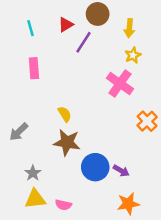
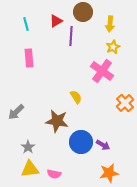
purple line: (83, 42) -> (71, 36), turned -30
yellow semicircle: (65, 114) -> (76, 97), moved

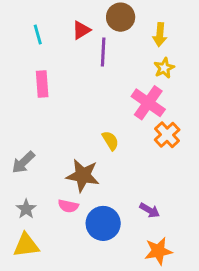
orange cross: (125, 103) -> (167, 135), moved
blue circle: (81, 142) -> (103, 223), moved
gray star: (28, 147) -> (26, 209), moved
yellow triangle: (30, 169) -> (26, 245), moved
pink semicircle: (54, 174) -> (68, 206), moved

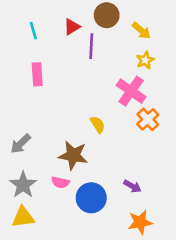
yellow arrow: (160, 35) -> (141, 31), turned -54
gray star: (26, 209) -> (23, 185), size x1.5

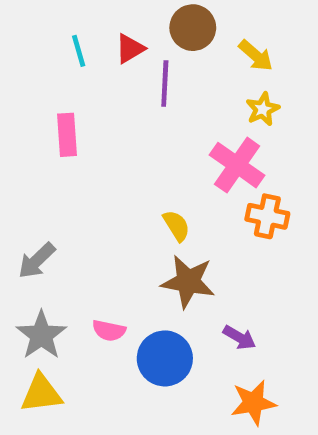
cyan line: (33, 31) -> (79, 51), moved
orange cross: (148, 119) -> (267, 216), turned -35
brown star: (73, 155) -> (188, 282), moved

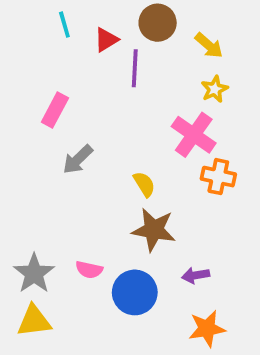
cyan line: (79, 51) -> (64, 25), moved
pink rectangle: (67, 135) -> (55, 110), turned 32
gray arrow: (37, 261) -> (78, 159), moved
purple arrow: (239, 337) -> (196, 275), turned 140

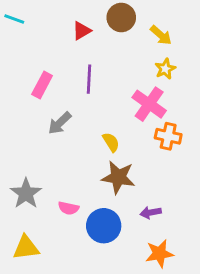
cyan line: (64, 25) -> (14, 19), moved, turned -54
purple line: (135, 68) -> (89, 79), moved
gray star: (34, 273) -> (26, 193), moved

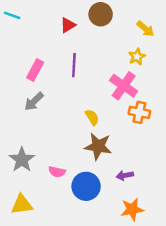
yellow arrow: (161, 35) -> (145, 29), moved
gray arrow: (60, 123) -> (34, 101), moved

